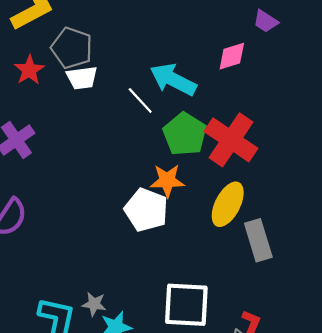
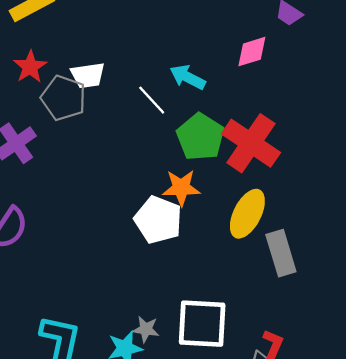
gray pentagon: (72, 48) -> (64, 98), moved
cyan arrow: (173, 80) -> (188, 77), size x0.7
gray star: (94, 304) -> (146, 329), moved

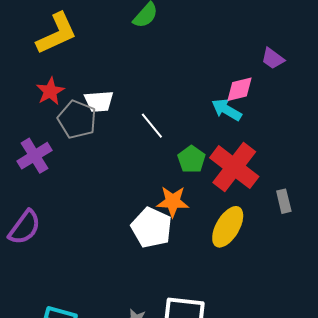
cyan arrow: (188, 77) -> (227, 110), moved
green pentagon: (200, 137) -> (191, 159), size x0.7
gray rectangle: (281, 253) -> (284, 201), moved, size x0.6

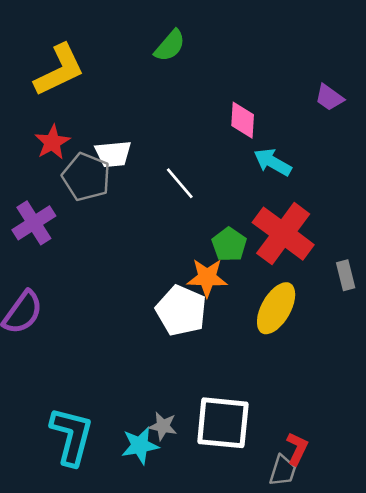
pink diamond: (239, 89) -> (243, 120), moved, turned -72
green pentagon: (191, 159) -> (229, 245), moved

